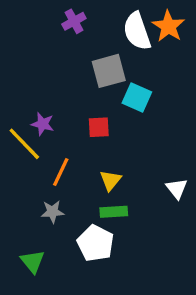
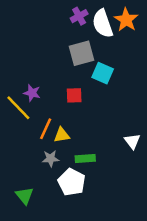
purple cross: (74, 21) -> (79, 16), moved
yellow triangle: (110, 180) -> (62, 135), moved, turned 42
gray star: (52, 212) -> (51, 159), moved

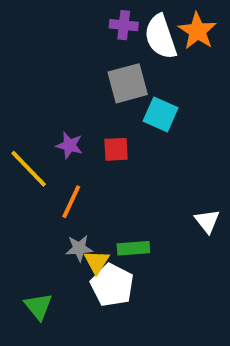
purple cross: (79, 16) -> (124, 25), turned 35
purple star: (32, 93) -> (69, 145), moved
yellow triangle: (62, 135) -> (97, 262), moved, turned -49

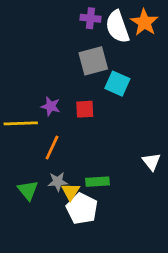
yellow line: (29, 169) -> (21, 123), turned -48
green triangle: (38, 306) -> (28, 190), moved

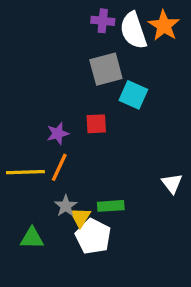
purple star: (51, 106) -> (58, 134), moved, turned -30
yellow line: (21, 123) -> (25, 172), moved
gray star: (58, 182) -> (66, 206), turned -30
green triangle: (28, 190) -> (32, 238), moved, turned -50

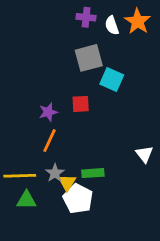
white semicircle: (133, 30) -> (112, 25), size x0.6
yellow line: (25, 172) -> (20, 176), moved

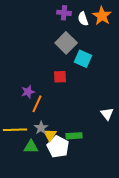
gray square: (89, 58) -> (66, 43), turned -30
purple star: (48, 112) -> (28, 92), moved
green rectangle: (93, 173) -> (74, 136), moved
green triangle: (27, 200) -> (31, 147), moved

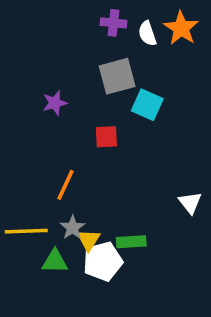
gray square: (66, 43) -> (117, 76), turned 30
purple star: (28, 92) -> (55, 103), moved
white pentagon: (58, 147) -> (103, 261), turned 30

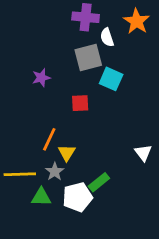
purple cross: (114, 23) -> (86, 17), size x1.4
white semicircle: (147, 34) -> (107, 37), moved
yellow triangle: (89, 240) -> (67, 153), moved
green rectangle: (131, 242) -> (99, 182), turned -35

